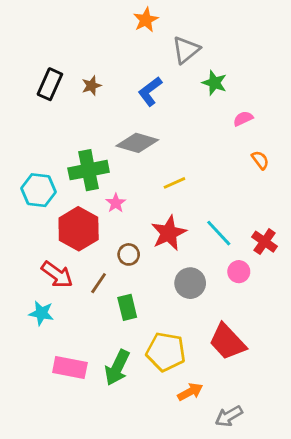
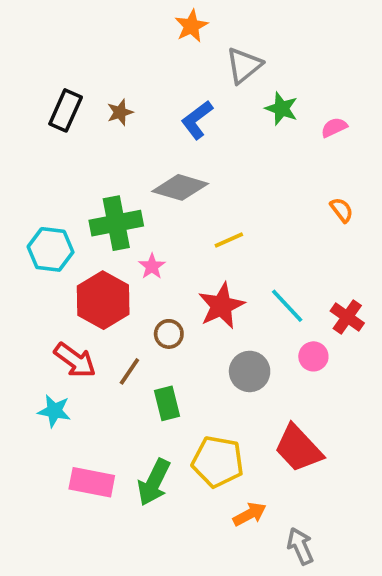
pink semicircle: (243, 119) -> (334, 127), moved
gray arrow: (229, 416) -> (300, 546), turned 96

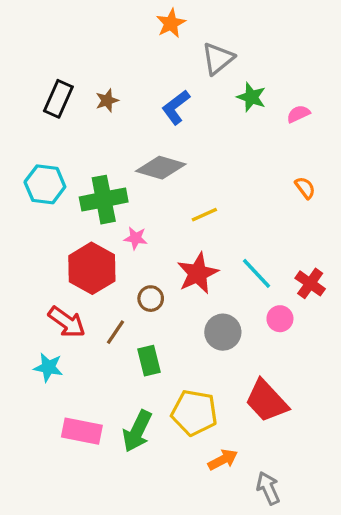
cyan hexagon: (51, 249) -> (45, 184), moved
pink star: (152, 266) -> (136, 238), turned -30

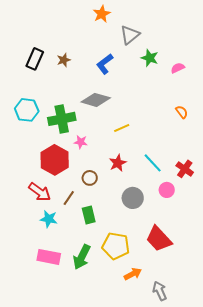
red star: (198, 273) -> (118, 163), size x0.7
cyan star: (48, 367) -> (49, 219), moved

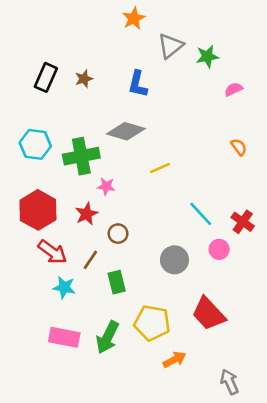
green star: (150, 58) -> (207, 56), moved, turned -30
blue L-shape: (105, 64) -> (138, 84), turned -40
red hexagon: (55, 160) -> (38, 210), moved
red star: (118, 163) -> (87, 214), moved
gray arrow: (160, 291) -> (230, 382), moved

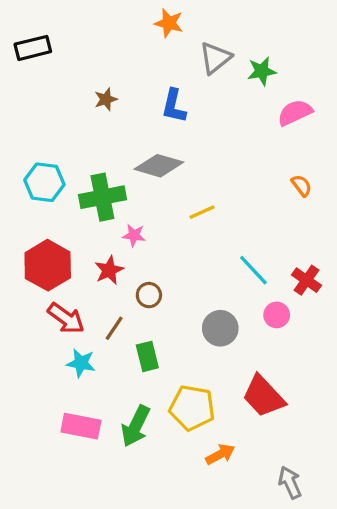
orange star: (134, 18) -> (169, 23), turned -30
black rectangle: (46, 77) -> (33, 48), moved, turned 52
pink semicircle: (233, 89) -> (295, 113), size x1.5

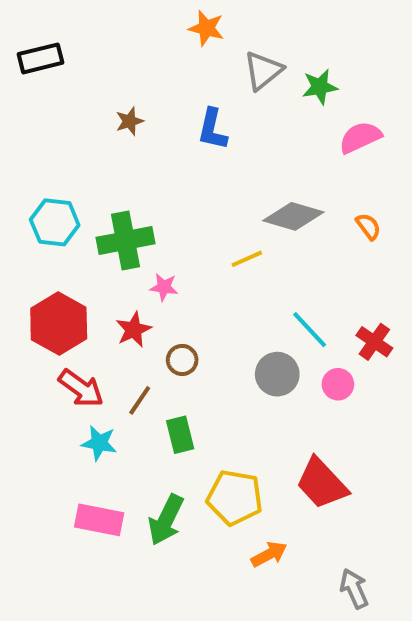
gray diamond: (159, 166) -> (293, 216), moved
gray circle: (220, 328) -> (277, 374), moved

